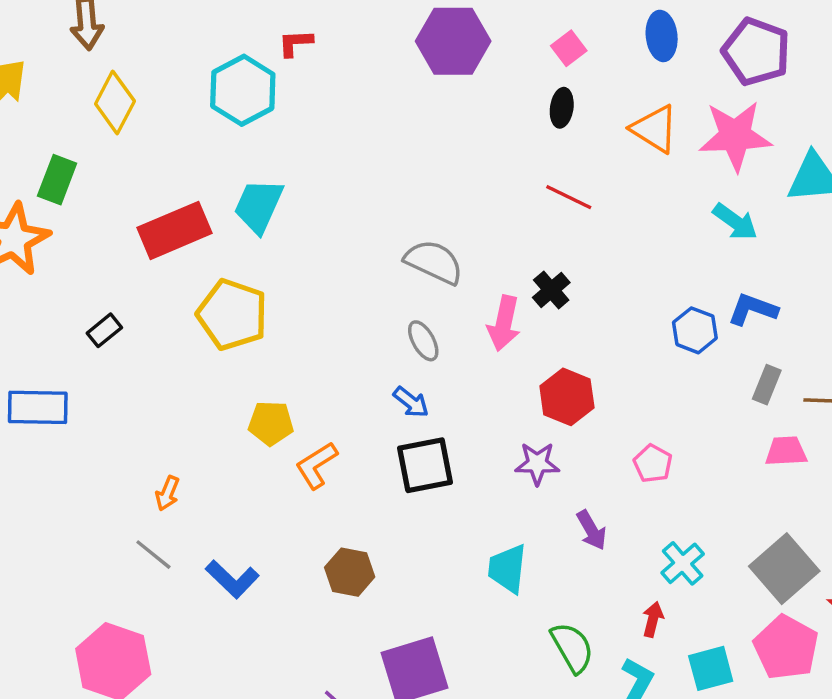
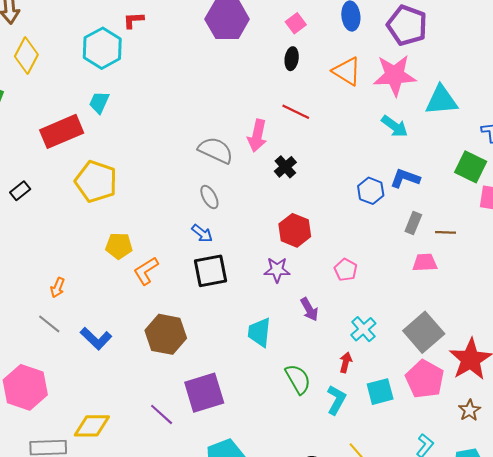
cyan trapezoid: (259, 206) -> (99, 102), moved, size x0.7
pink arrow: (504, 323) -> (257, 136), moved
brown hexagon: (350, 572) -> (166, 334), size x1.4

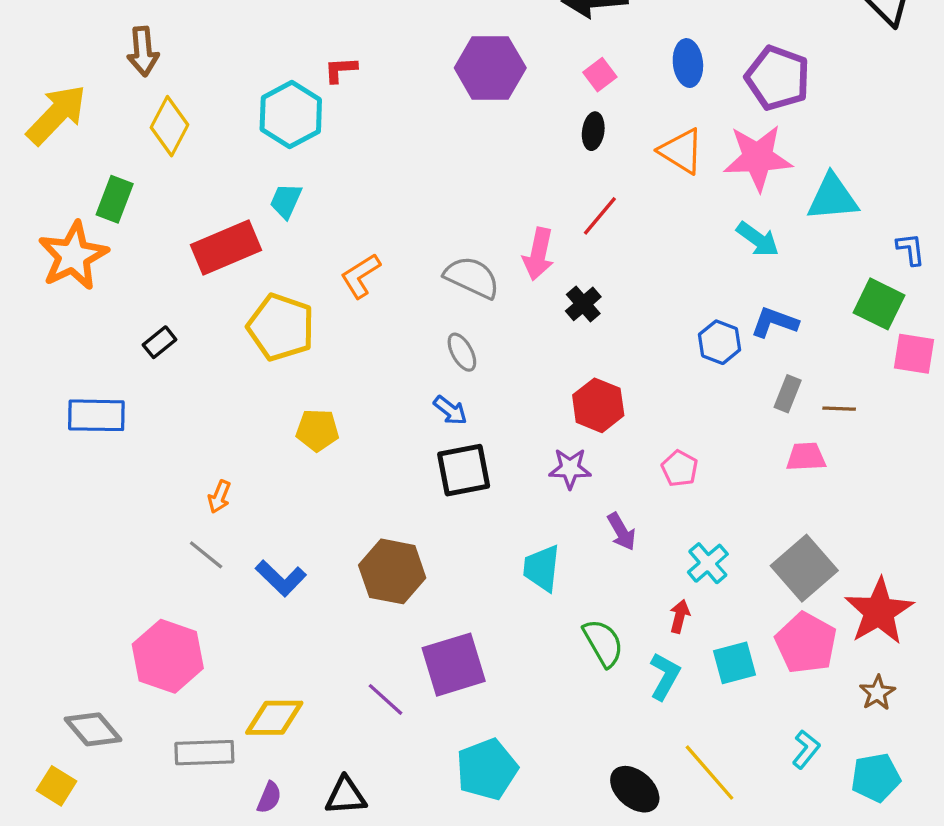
red line: (296, 112) -> (600, 216), turned -76
orange L-shape: (146, 271) -> (361, 276), moved

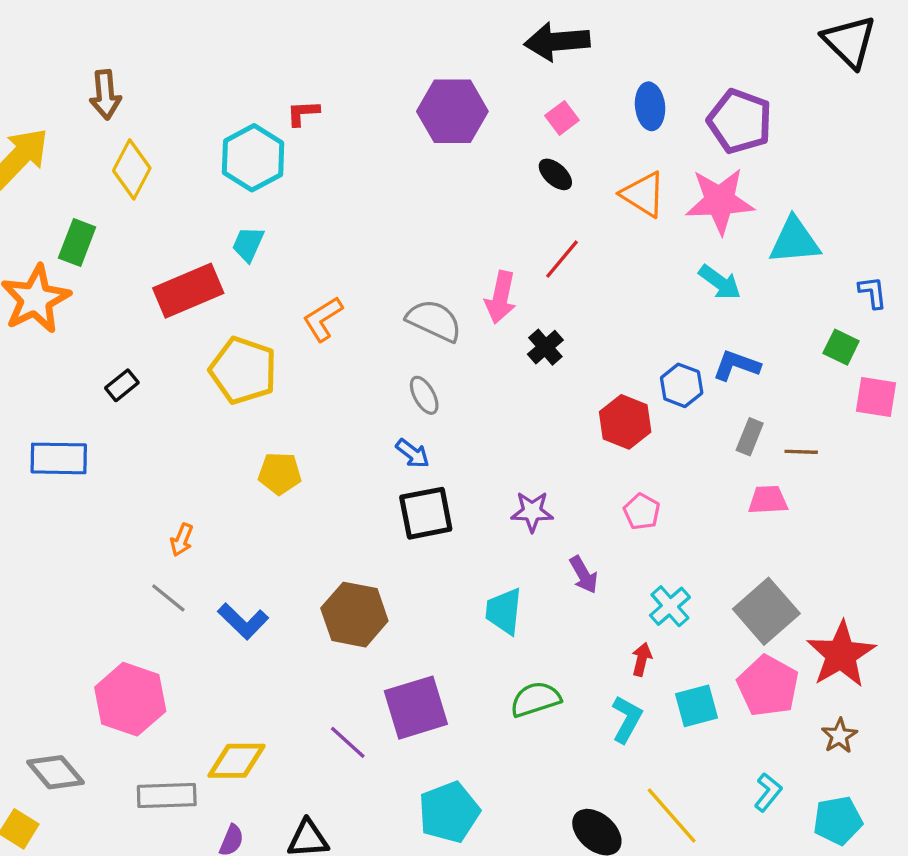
black ellipse: (593, 131) -> (555, 174), turned -56
green square: (879, 304) -> (841, 347), size x0.7
red hexagon: (598, 405) -> (625, 422), moved
green semicircle: (603, 643) -> (535, 699), moved, turned -78

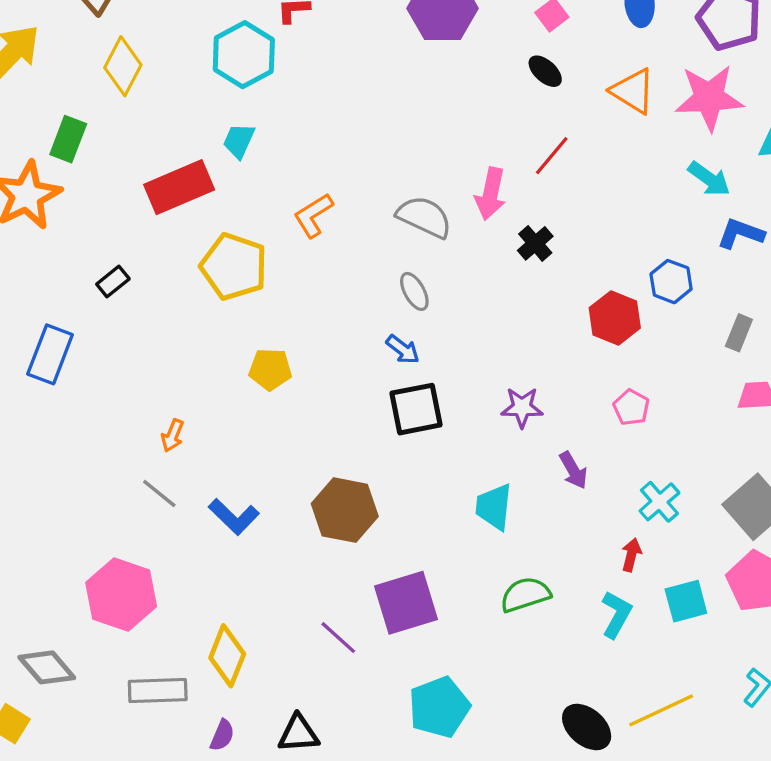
blue L-shape: (736, 365) -> (741, 233), moved
blue rectangle: (59, 458) -> (50, 354), turned -70
yellow diamond: (236, 761) -> (227, 656), turned -68
yellow line: (672, 816) -> (661, 710), turned -74

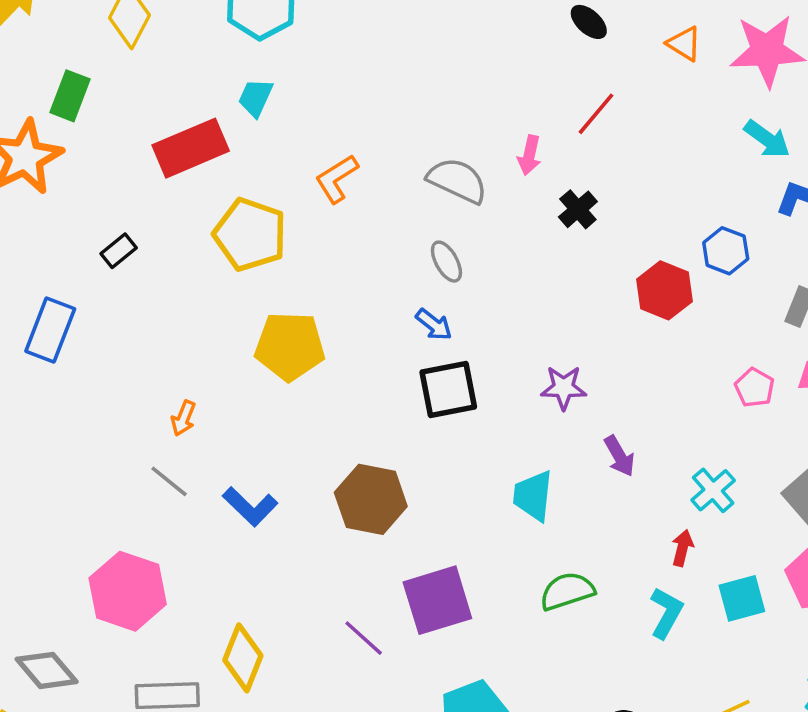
orange triangle: (633, 91) -> (684, 44), size x0.7
pink arrow: (491, 194) -> (529, 155), size x0.7
yellow pentagon: (270, 369) -> (290, 346), size x1.5
pink pentagon: (631, 407) -> (754, 388), moved

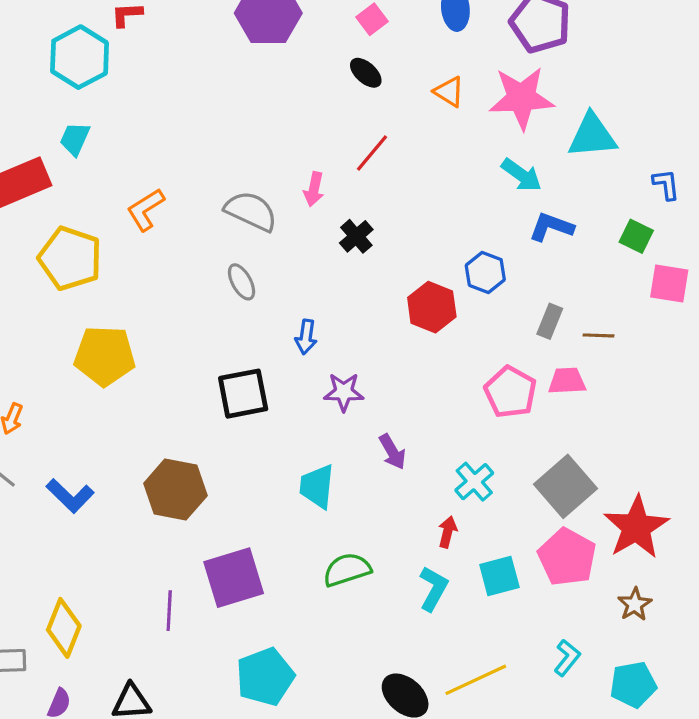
blue arrow: (434, 325) -> (306, 337), moved, turned 60
pink pentagon: (754, 388) -> (510, 392), size x1.5
purple line: (364, 638) -> (169, 611), turned 51

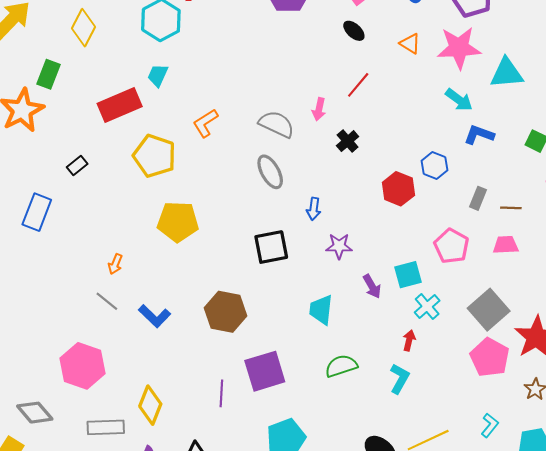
gray ellipse: (242, 282) -> (270, 172), size x1.4
pink trapezoid: (567, 381) -> (506, 245), moved
cyan square: (499, 576) -> (408, 275), moved

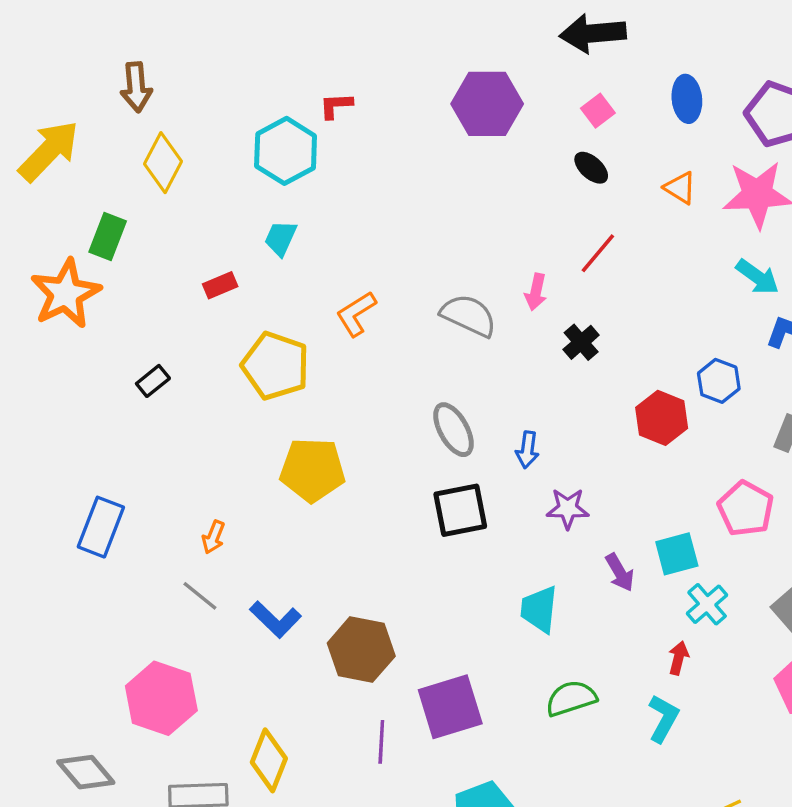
red rectangle: (120, 105) -> (220, 285), size x0.5
gray ellipse: (270, 172) -> (453, 430), moved
blue rectangle: (37, 212) -> (101, 527), moved
brown hexagon: (226, 312) -> (361, 650), moved

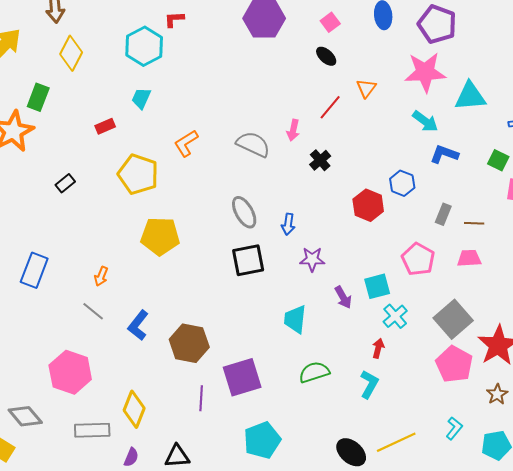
orange triangle: (680, 188) -> (366, 88), moved, turned 35
blue L-shape: (276, 619) -> (138, 325), turned 84

